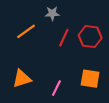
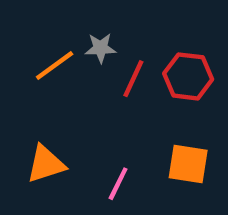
gray star: (52, 13) -> (101, 48), moved

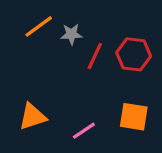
orange line: (55, 65) -> (39, 26), moved
pink line: (118, 184) -> (84, 131), turned 30

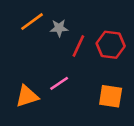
pink line: (84, 131) -> (59, 83), moved

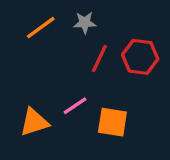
gray star: (59, 28) -> (85, 23), moved
orange square: (111, 96) -> (112, 122), moved

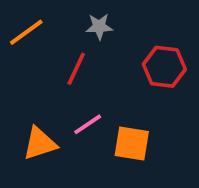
orange line: (41, 28) -> (26, 32), moved
red line: (99, 59) -> (76, 69), moved

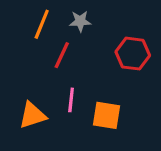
orange line: (26, 32) -> (42, 24), moved, turned -32
pink line: (88, 124) -> (71, 100), turned -50

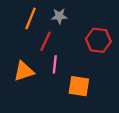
pink line: (71, 100) -> (55, 64), moved
orange triangle: (32, 115) -> (24, 71), moved

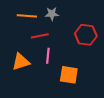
orange line: (31, 18) -> (27, 16), turned 72
red line: (46, 41) -> (40, 36), turned 54

